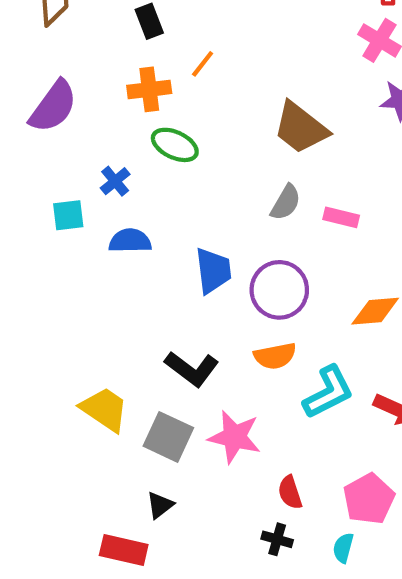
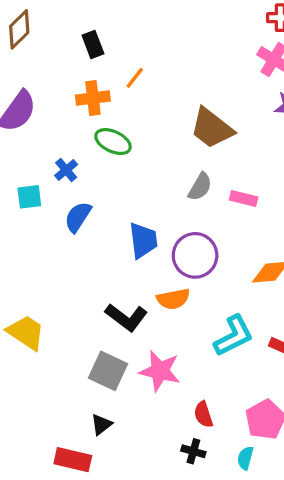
blue semicircle: (130, 241) -> (78, 217), turned -56
orange semicircle: (275, 356) -> (173, 299), moved
yellow trapezoid: (104, 409) -> (26, 332), moved

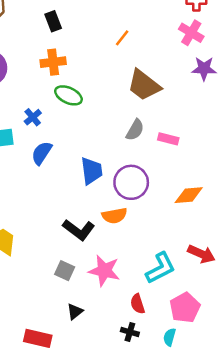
orange line: (135, 78) -> (122, 38), moved
cyan L-shape: (234, 336) -> (161, 268), moved
gray square: (108, 371) -> (65, 271), size x0.7
black triangle: (101, 425) -> (75, 312), moved

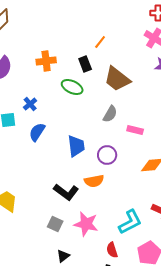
black rectangle: (53, 21) -> (85, 64), moved
green ellipse: (68, 95) -> (72, 87), moved
pink rectangle: (168, 139) -> (135, 130), moved
purple circle: (131, 182) -> (107, 155), size x0.7

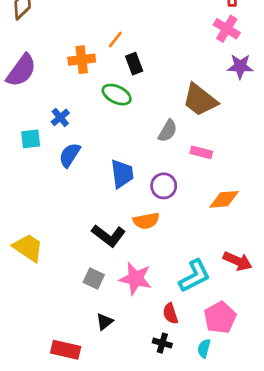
orange line: (100, 42) -> (115, 39), moved
brown trapezoid: (117, 79) -> (200, 100), moved

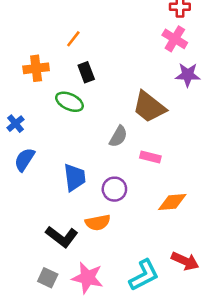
orange line: (115, 39) -> (73, 39), moved

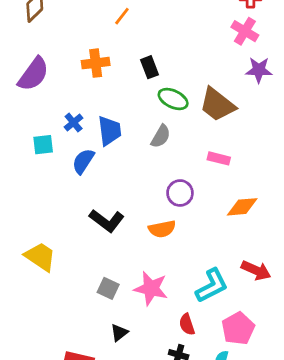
orange line: (73, 39) -> (122, 16), moved
green ellipse: (69, 102) -> (173, 99), moved
gray semicircle: (118, 136) -> (161, 136), moved
blue trapezoid: (75, 178) -> (109, 131), moved
black L-shape: (62, 237) -> (107, 221), moved

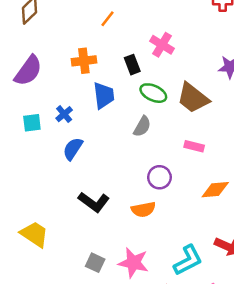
pink cross: (245, 31) -> (162, 45), moved
blue trapezoid: (109, 131) -> (104, 96), moved
cyan square: (43, 145) -> (32, 123), moved

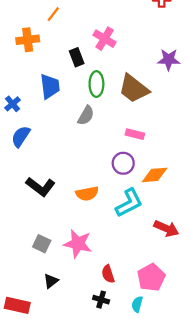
orange cross: (84, 61) -> (28, 40), moved
green ellipse: (153, 93) -> (96, 84), turned 65
purple circle: (159, 177) -> (123, 163), moved
cyan L-shape: (188, 260) -> (129, 203), moved

